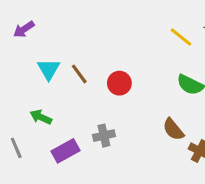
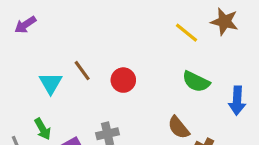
cyan triangle: (49, 69) -> (51, 83), moved
green arrow: (41, 117) -> (43, 129), moved, turned -145

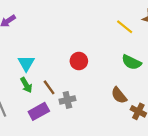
brown line: (82, 71) -> (49, 87), moved
green arrow: (43, 129) -> (26, 85), moved

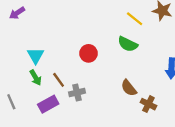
green semicircle: (131, 62) -> (128, 44), moved

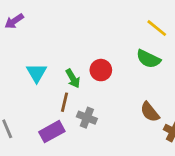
green arrow: (36, 78) -> (73, 78), moved
brown line: (59, 80) -> (64, 102), turned 49
gray cross: (77, 93) -> (87, 118), turned 35

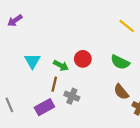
green semicircle: (148, 59) -> (120, 62), moved
green arrow: (73, 78) -> (61, 65), turned -32

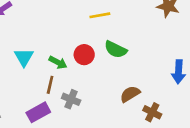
yellow line: (127, 26) -> (100, 15), moved, turned -49
green semicircle: (120, 62) -> (116, 49), moved
brown semicircle: (121, 92) -> (130, 94), turned 98

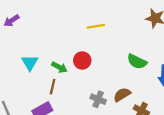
green semicircle: (116, 49) -> (137, 62), moved
gray cross: (71, 99) -> (98, 99), moved

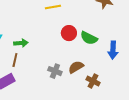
red circle: (82, 60) -> (69, 33), moved
green arrow: (59, 67) -> (21, 43), turned -32

